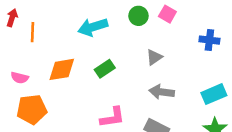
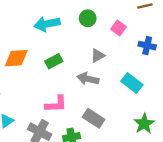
pink square: (167, 14) -> (119, 28), moved
gray arrow: (162, 92) -> (88, 79), moved
cyan rectangle: (214, 94) -> (132, 83), moved, turned 55

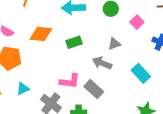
gray rectangle: (94, 118) -> (94, 89), moved

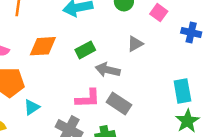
gray arrow: (102, 63) -> (108, 70), moved
cyan rectangle: (141, 73) -> (182, 91), moved, turned 42
cyan triangle: (23, 89) -> (32, 107), moved

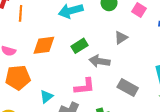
gray rectangle: (119, 103) -> (128, 88), moved
cyan triangle: (32, 107) -> (46, 96), moved

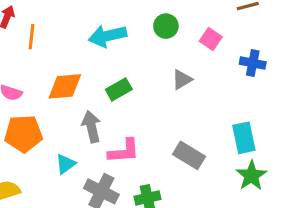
gray arrow: (100, 61) -> (91, 127), moved, turned 66

